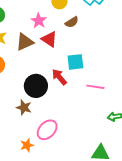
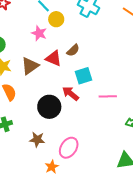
pink star: (39, 21) -> (39, 33), moved
brown semicircle: (72, 22) -> (73, 50), moved
brown star: (24, 107) -> (37, 140), moved

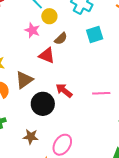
brown semicircle: (73, 50) -> (61, 39), moved
brown triangle: (30, 66) -> (24, 80), moved
cyan square: (84, 76) -> (95, 35), moved

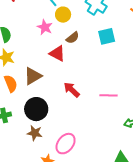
black circle: (43, 104) -> (36, 109), moved

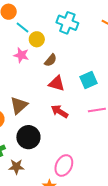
cyan square: (107, 36) -> (89, 80), moved
red triangle: (57, 53) -> (57, 84), moved
brown star: (35, 133) -> (16, 167), moved

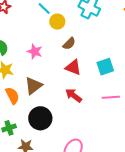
pink star: (21, 55) -> (35, 52), moved

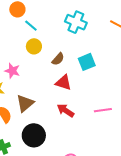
yellow circle: (57, 22) -> (34, 46), moved
pink star: (35, 52) -> (12, 71), moved
cyan square: (105, 67) -> (87, 62), moved

